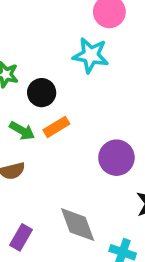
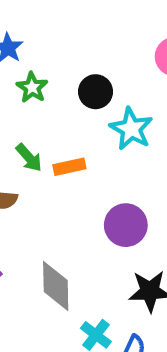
cyan star: (91, 55) -> (131, 129), moved
black circle: (42, 93) -> (96, 92), moved

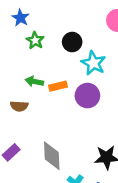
green arrow: (29, 158) -> (34, 81), turned 144
purple circle: (126, 225) -> (87, 96), moved

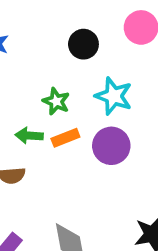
green star: (35, 40) -> (56, 101), moved
black circle: (72, 42) -> (83, 44), moved

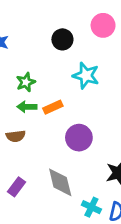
green star: (56, 101) -> (26, 82), moved, turned 30
purple circle: (111, 146) -> (79, 138), moved

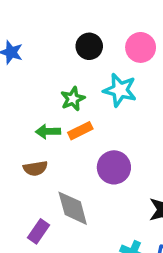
pink circle: (103, 25) -> (141, 47), moved
green star: (26, 82) -> (73, 99), moved
gray diamond: (60, 182) -> (73, 208), moved

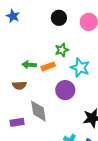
cyan star: (120, 90) -> (80, 68), moved
green star: (73, 99) -> (62, 50), moved
purple rectangle: (39, 231) -> (17, 122), turned 40

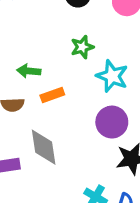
orange rectangle: (48, 66) -> (52, 95), moved
purple circle: (65, 90) -> (112, 122), moved

